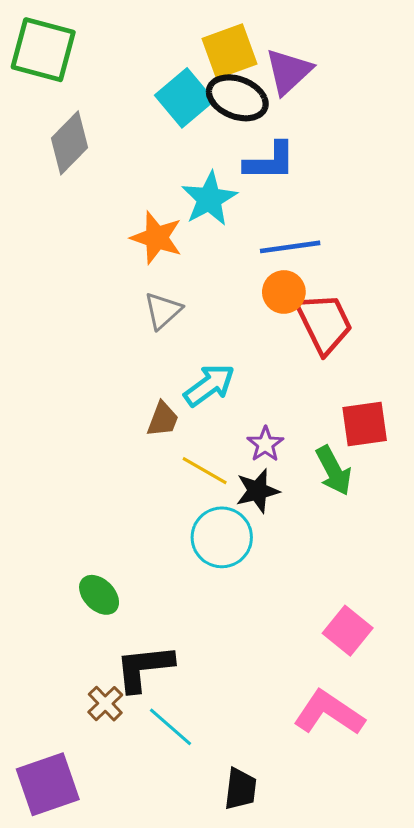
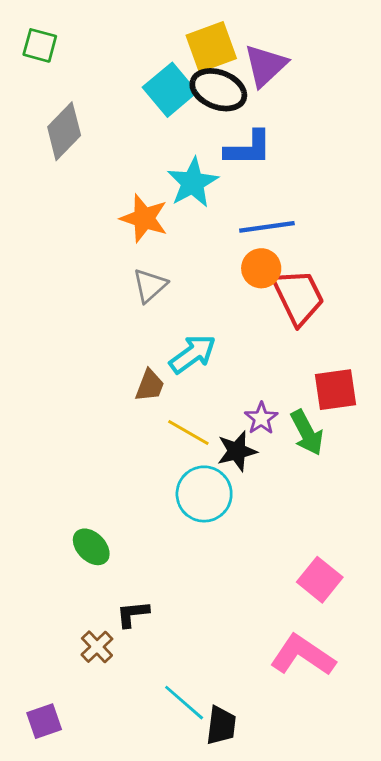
green square: (43, 50) -> (40, 45), size x0.6
purple star: (265, 444) -> (261, 418), moved
black L-shape: (144, 668) -> (133, 614), size x0.6
cyan line: (171, 727) -> (184, 703), moved
purple square: (48, 784) -> (44, 721), size x0.6

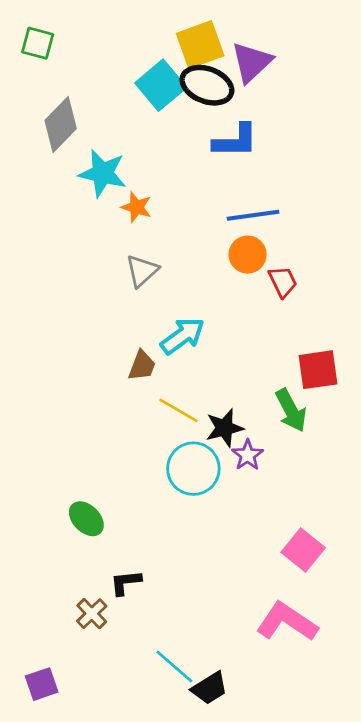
cyan star: (193, 183) -> (103, 173), moved, turned -30
orange star: (144, 218) -> (136, 207), size x0.7
red trapezoid: (298, 297) -> (283, 282), size x0.6
purple star: (261, 418) -> (248, 455), moved
black trapezoid: (221, 725) -> (210, 688), turned 51

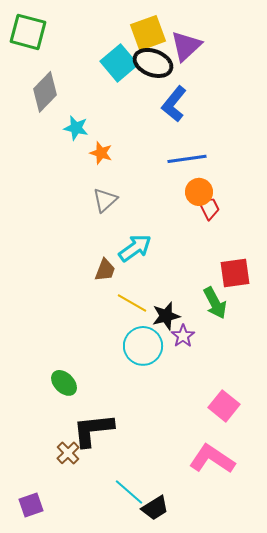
green square: (38, 43) -> (28, 32), size x1.5
blue L-shape: (235, 141) -> (174, 104), turned 129
cyan star: (103, 173) -> (76, 128), size x0.7
orange circle: (248, 255) -> (199, 192), moved
black L-shape: (126, 582) -> (93, 430), size x1.8

